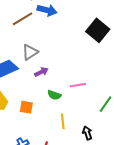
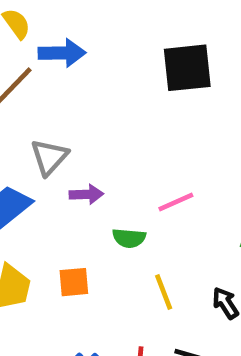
black square: (98, 30) -> (187, 68), turned -30
purple arrow: (41, 72) -> (86, 194), turned 40

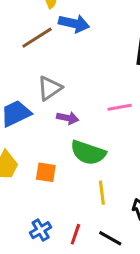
pink line: (176, 202) -> (120, 107), moved
green semicircle: (129, 238) -> (88, 153), size x1.6

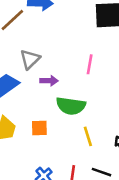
pink line: (120, 107) -> (90, 64), turned -60

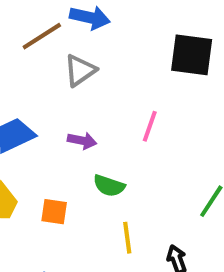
gray triangle: (30, 59) -> (80, 70), moved
green semicircle: (71, 106) -> (109, 186), size x0.7

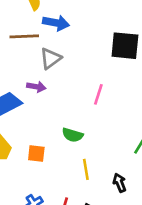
brown line: (42, 36) -> (24, 36), turned 32
purple arrow: (82, 141) -> (36, 87), moved

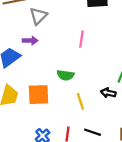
orange square: (36, 154) -> (38, 95), size x1.5
black arrow: (119, 183) -> (108, 93), moved, turned -48

